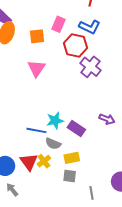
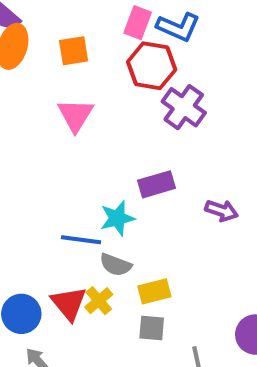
pink rectangle: (58, 24) -> (138, 23), moved
purple rectangle: (76, 129) -> (157, 184), moved, turned -48

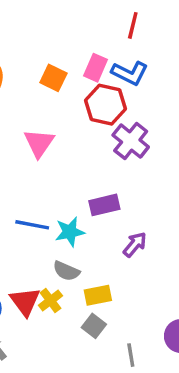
orange square: (74, 51) -> (53, 78), moved, turned 32
purple arrow: (222, 211) -> (135, 244), moved, turned -72
blue line: (81, 240) -> (32, 225), moved
gray square: (152, 328) -> (94, 326), turned 30

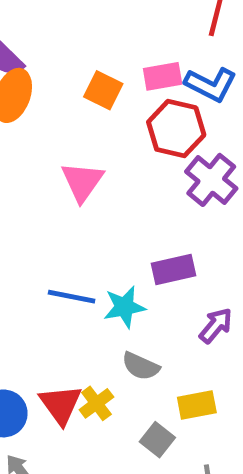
pink rectangle: (95, 68) -> (163, 76), turned 56
gray semicircle: (66, 271) -> (141, 366), moved
yellow rectangle: (98, 295) -> (197, 405), moved

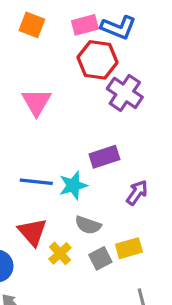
orange square: (103, 90) -> (32, 25), moved
red triangle: (61, 404) -> (32, 232), moved
gray square: (157, 440) -> (100, 258), moved, turned 30

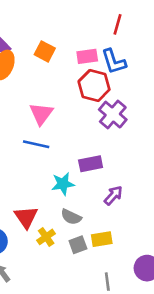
blue L-shape: (118, 27) -> (114, 62), turned 44
blue line: (36, 182) -> (36, 144), moved

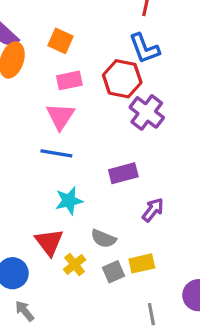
pink rectangle: (87, 56) -> (69, 80), moved
cyan star: (63, 184) -> (69, 201), moved

